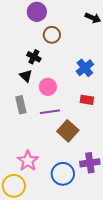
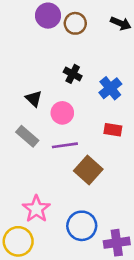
brown circle: (52, 35) -> (75, 23), moved
black cross: (34, 57) -> (73, 74), moved
gray rectangle: (21, 105) -> (27, 136), turned -36
purple cross: (90, 163) -> (117, 243), moved

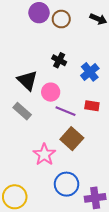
black triangle: (34, 99) -> (27, 80), size x1.5
purple line: (65, 145) -> (65, 111), moved, turned 30
pink star: (36, 209) -> (44, 154), moved

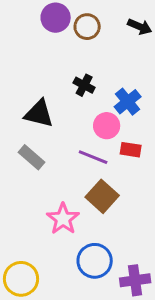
black triangle: (27, 80) -> (39, 114), turned -30
pink circle: (51, 92) -> (107, 126), moved

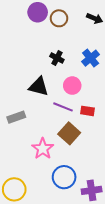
blue cross: (128, 102) -> (91, 58), moved
black triangle: (39, 114) -> (39, 87), moved
red rectangle: (131, 150) -> (87, 111), moved
gray rectangle: (32, 157) -> (16, 117), moved, turned -60

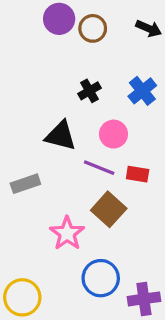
black cross: (57, 58) -> (89, 91), turned 32

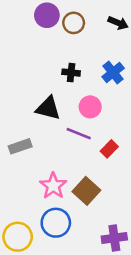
black cross: (89, 91) -> (71, 73), turned 36
red rectangle: (138, 174) -> (109, 149), moved, turned -54
brown square: (109, 209) -> (86, 191), moved
blue circle: (101, 278) -> (56, 223), moved

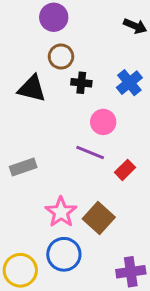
brown circle: (74, 23) -> (61, 57), moved
black triangle: (48, 108) -> (32, 89), moved

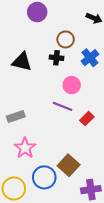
brown circle: (61, 57) -> (66, 39), moved
pink star: (61, 212) -> (25, 148), moved
brown square: (99, 218) -> (69, 165), moved

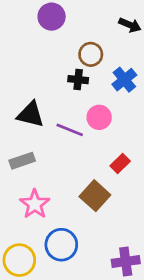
black triangle: (22, 62) -> (31, 115), moved
purple line: (63, 106) -> (70, 130), moved
brown square: (69, 165) -> (95, 196), moved

